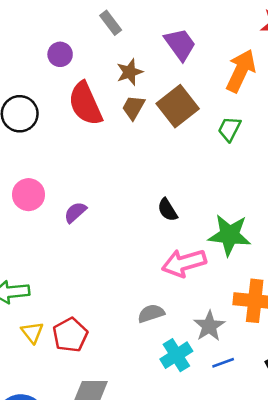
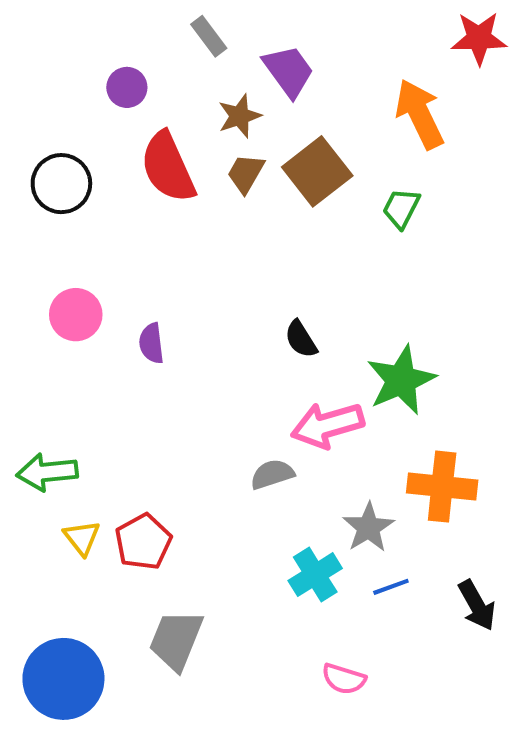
purple trapezoid: (180, 44) -> (289, 71), moved
orange arrow: (241, 71) -> (420, 114), turned -51
purple semicircle: (75, 212) -> (151, 343), turned -55
green star: (229, 235) -> (401, 380), turned -30
gray semicircle: (151, 313) -> (272, 474), moved

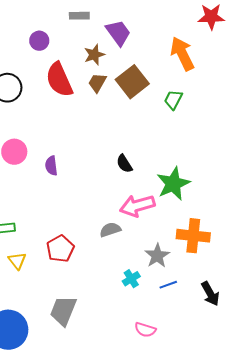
gray rectangle: (209, 36) -> (79, 16), turned -54
red pentagon: (143, 542) -> (60, 249), moved
cyan cross: (315, 575) -> (131, 279), size x0.7

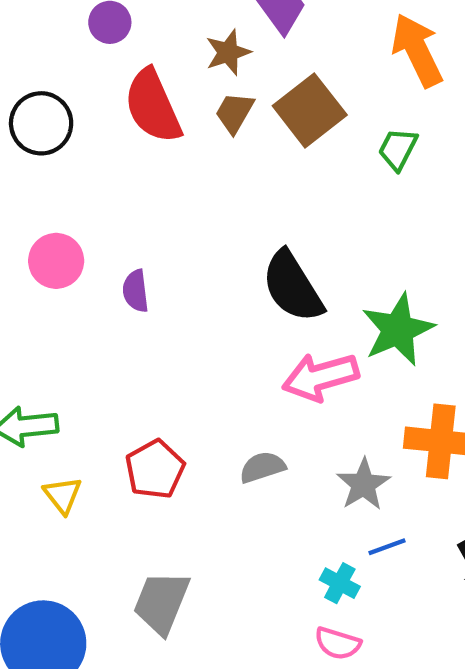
black semicircle: (124, 164) -> (293, 287), size x1.8
gray semicircle: (110, 230) -> (262, 467), moved
cyan cross: (131, 279) -> (340, 583), moved, turned -30

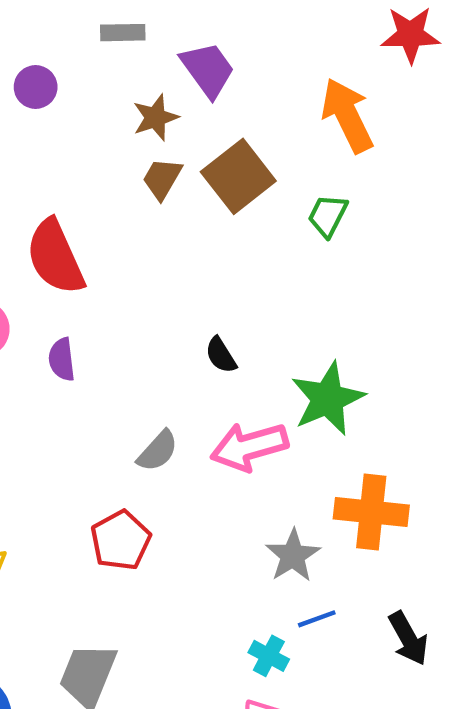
red semicircle: (153, 106) -> (55, 257), moved
black semicircle: (293, 287) -> (221, 355), size x0.5
gray semicircle: (262, 467) -> (158, 451), moved, turned 150
red pentagon: (155, 469) -> (121, 540), moved

